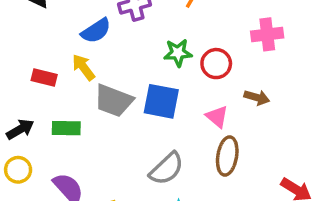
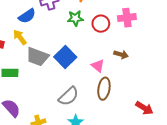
green star: (178, 53) -> (75, 18), moved
red circle: (216, 64) -> (101, 24), moved
blue square: (161, 101) -> (65, 57), turned 35

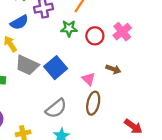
pink cross: (127, 18) -> (122, 32), turned -36

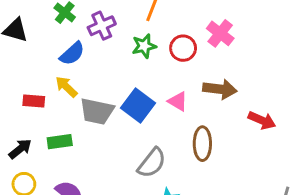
brown arrow: (113, 69) -> (220, 89), size x1.5
pink triangle: (89, 79) -> (178, 101), moved
red arrow: (133, 126) -> (262, 120), moved

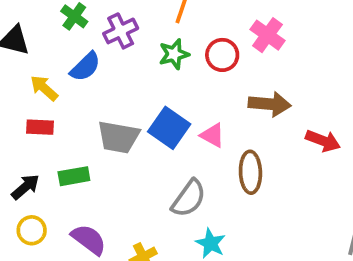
yellow arrow: (66, 87) -> (44, 88), moved
pink triangle: (178, 101) -> (212, 135), moved

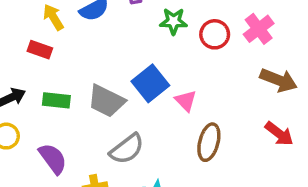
brown arrow: (270, 104) -> (279, 80), moved
gray trapezoid: (118, 137) -> (106, 101), moved
gray semicircle: (189, 198) -> (127, 149), moved

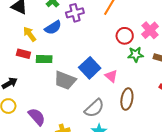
green star: (173, 21) -> (136, 54), moved
green rectangle: (56, 100) -> (44, 59), moved
gray semicircle: (127, 149) -> (94, 108), moved

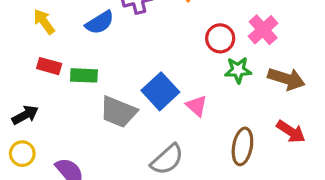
yellow arrow: (30, 34) -> (44, 22), moved
brown ellipse: (127, 99) -> (242, 146), moved

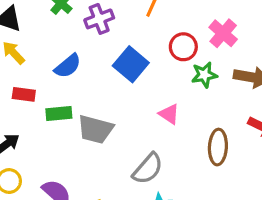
blue semicircle: (100, 23) -> (68, 66), moved
green rectangle: (84, 75) -> (59, 113), moved
blue square: (160, 91) -> (131, 64), moved

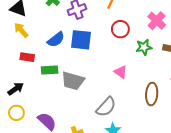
red circle: (183, 47) -> (120, 29), moved
blue square: (131, 64) -> (81, 40), moved, turned -35

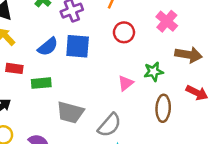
green star: (144, 47) -> (154, 72), moved
pink triangle: (121, 72) -> (126, 83), turned 48
gray trapezoid: (73, 81) -> (70, 112), moved

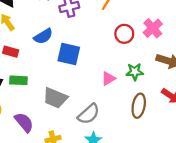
red circle: (124, 32) -> (124, 34), moved
blue square: (78, 46) -> (69, 54), moved
green rectangle: (41, 83) -> (18, 80), moved

